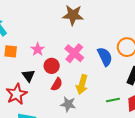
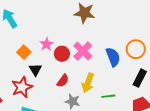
orange square: (11, 51) -> (24, 52), moved, turned 32
red circle: (52, 66) -> (62, 54), moved
green line: (113, 100) -> (108, 96), moved

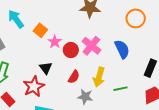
orange circle: (136, 49) -> (136, 18), moved
orange square: (24, 52) -> (40, 30), moved

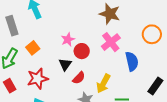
orange square: (40, 30) -> (33, 48), moved
pink cross: (91, 46) -> (111, 42), moved
black triangle: (46, 68) -> (65, 64), moved

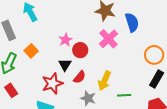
orange circle: (152, 34) -> (154, 55), moved
blue semicircle: (132, 61) -> (132, 22), moved
red star: (38, 79) -> (52, 83), moved

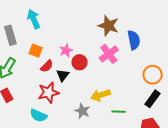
orange square: (31, 51) -> (36, 51), moved, turned -32
red semicircle: (80, 77) -> (47, 66), moved
yellow arrow: (104, 81) -> (100, 95), turned 42

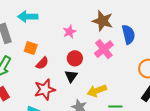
cyan arrow: (34, 19) -> (28, 17), turned -66
pink star: (66, 50) -> (69, 32), moved
black triangle: (63, 75) -> (71, 76), moved

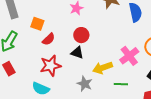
pink cross: (104, 49) -> (129, 56), moved
black triangle: (71, 76) -> (77, 53), turned -48

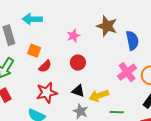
black triangle: (77, 53) -> (78, 91), moved
pink cross: (129, 56) -> (127, 72), moved

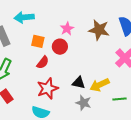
brown star: (107, 26) -> (99, 30), moved
orange square: (34, 51) -> (38, 41), moved
red circle: (78, 63) -> (60, 47), moved

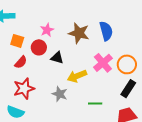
black triangle: (79, 83) -> (57, 58), moved
yellow arrow: (100, 85) -> (77, 76), moved
gray star: (83, 103) -> (60, 94), moved

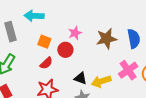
brown star: (79, 33) -> (107, 39), turned -30
black triangle: (57, 58) -> (80, 78), moved

